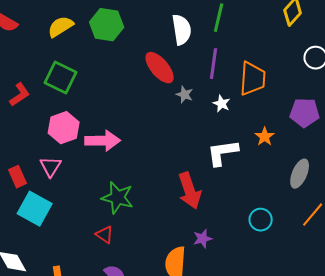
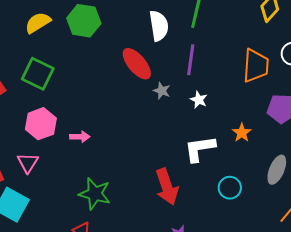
orange trapezoid: (253, 79) -> (256, 66), moved
pink arrow: (103, 141) -> (80, 137), size x0.6
cyan circle: (261, 220) -> (230, 188), moved

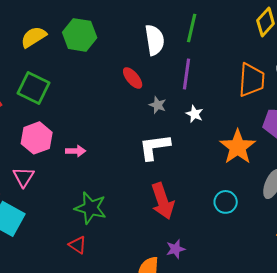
red ellipse: (137, 64) -> (133, 78), size x0.7
orange star: (242, 133) -> (238, 147), size x1.8
white L-shape: (200, 149) -> (155, 147), moved

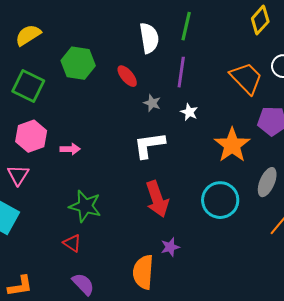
green hexagon: (80, 35) -> (78, 63), moved
orange trapezoid: (252, 80) -> (246, 78), turned -48
cyan circle: (226, 202) -> (220, 200), size x1.6

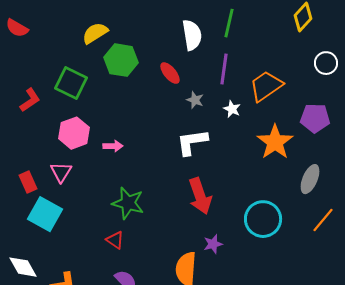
yellow semicircle: (28, 35) -> (95, 33), moved
orange trapezoid: (246, 78) -> (266, 86), moved, turned -81
cyan circle: (220, 200) -> (263, 219), moved

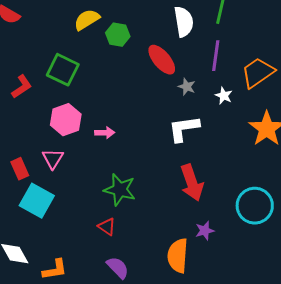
green hexagon: (121, 60) -> (118, 35), moved, size x0.7
red ellipse: (170, 73) -> (162, 60), size x1.4

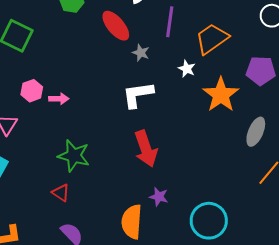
white star: (224, 96) -> (187, 69), moved
pink hexagon: (66, 120) -> (32, 91), moved, size x0.7
cyan circle: (255, 206) -> (209, 221), moved
purple star: (205, 231) -> (159, 197), turned 30

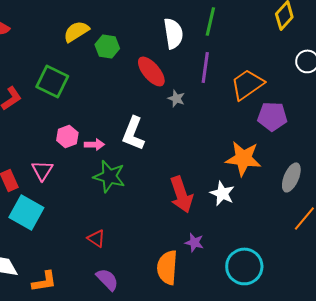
white star: (187, 69) -> (222, 193), moved, size x1.4
purple pentagon: (261, 71) -> (272, 116), moved
white L-shape: (138, 95) -> (133, 133), moved, turned -60
orange star: (221, 95) -> (243, 158), moved, turned -30
green star: (74, 156) -> (109, 176), moved

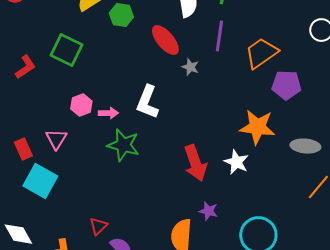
gray ellipse: (291, 177) -> (305, 146), turned 72
red triangle: (96, 238) -> (98, 226), moved, turned 42

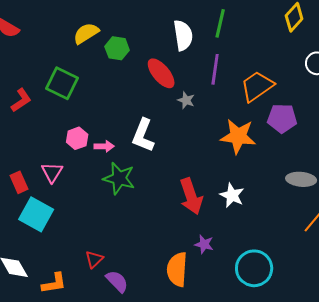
orange star: (257, 127) -> (238, 136), moved

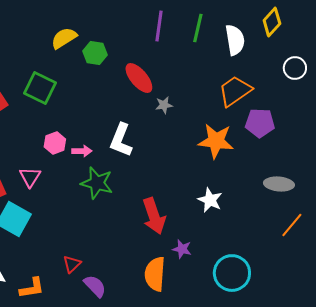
white semicircle: (183, 35) -> (235, 40), moved
purple line: (215, 69) -> (159, 26), moved
gray star: (186, 100) -> (164, 105), turned -30
red arrow: (191, 196) -> (154, 216), moved

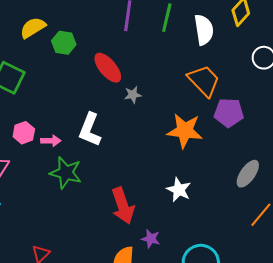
orange trapezoid: (235, 91) -> (204, 81), turned 81
gray ellipse: (279, 184) -> (248, 174), turned -60

